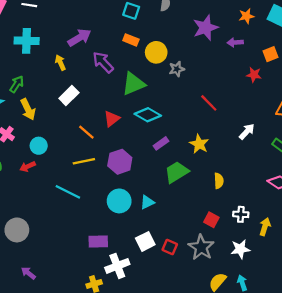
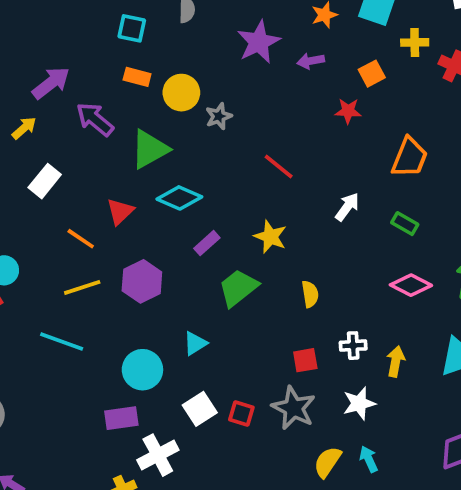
yellow arrow: (60, 63) -> (24, 128), turned 80
cyan circle: (119, 201) -> (142, 370), moved
red square: (211, 220) -> (305, 360), turned -32

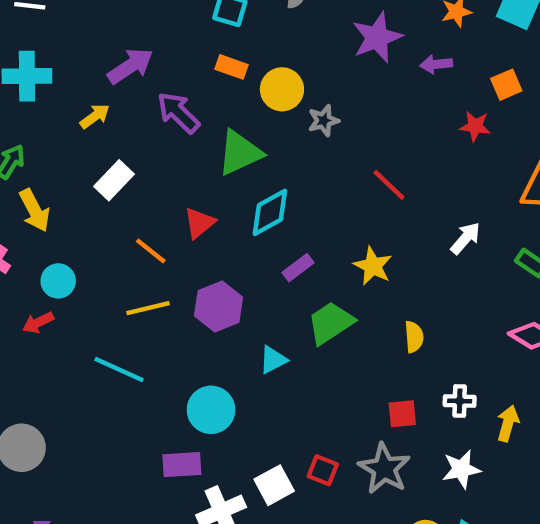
cyan diamond: (179, 198) -> (270, 212), turned -57
cyan triangle: (195, 343) -> (273, 360), moved
white square: (200, 409) -> (274, 485), moved

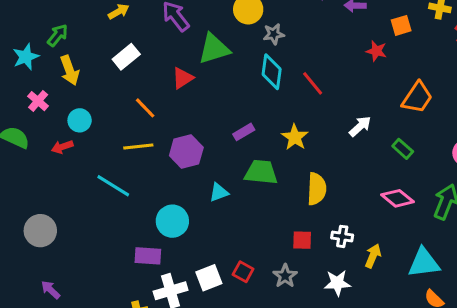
cyan diamond: (270, 212) -> (272, 72), moved, turned -60
red triangle: (199, 223) -> (183, 78), moved
green trapezoid: (331, 323) -> (261, 172), turned 32
yellow semicircle: (414, 337) -> (317, 189), size x1.5
gray star: (384, 469) -> (285, 276), size x0.7

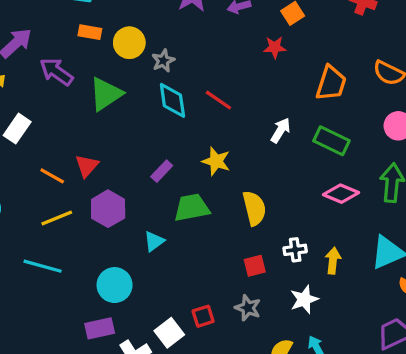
red triangle: (183, 78) -> (87, 166), moved
green rectangle: (403, 149) -> (331, 141), size x1.5
red square: (243, 272) -> (203, 316), turned -30

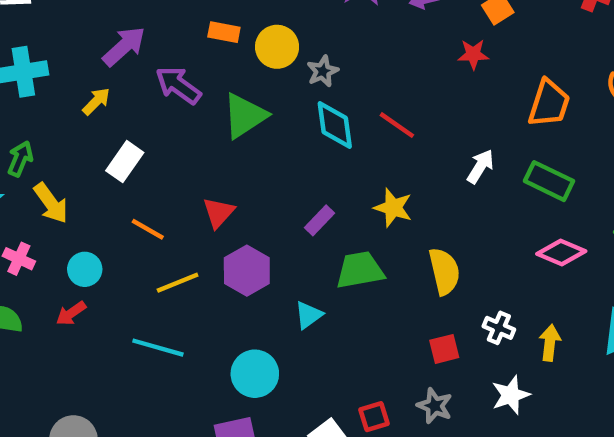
orange line: (52, 176) -> (148, 229), moved
white cross: (295, 250) -> (499, 328), turned 30

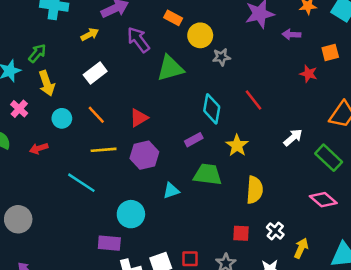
cyan diamond: (335, 125) -> (212, 109), moved
cyan circle: (85, 269) -> (62, 118), moved

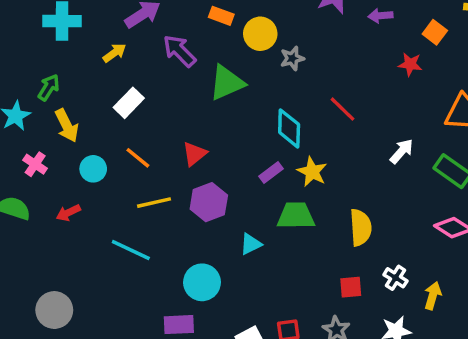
orange square: (330, 52) -> (435, 32), turned -30
yellow star: (237, 145) -> (312, 172), moved

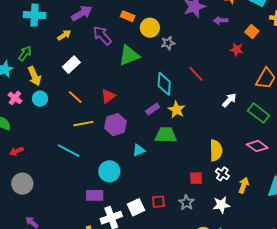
cyan circle: (93, 169) -> (40, 99), moved
red arrow: (68, 213) -> (16, 151), moved
yellow semicircle: (361, 227) -> (216, 150), moved

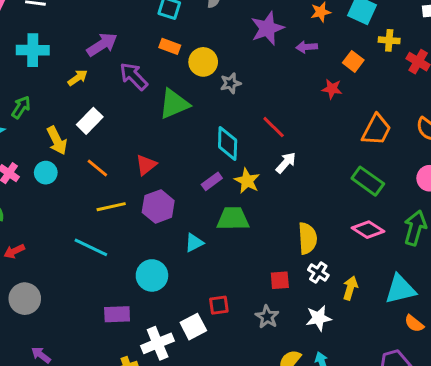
yellow arrow: (34, 76) -> (57, 141), moved
white arrow: (229, 100) -> (286, 163), moved
purple rectangle: (95, 195) -> (117, 314), moved
red square: (158, 202) -> (219, 305), moved

